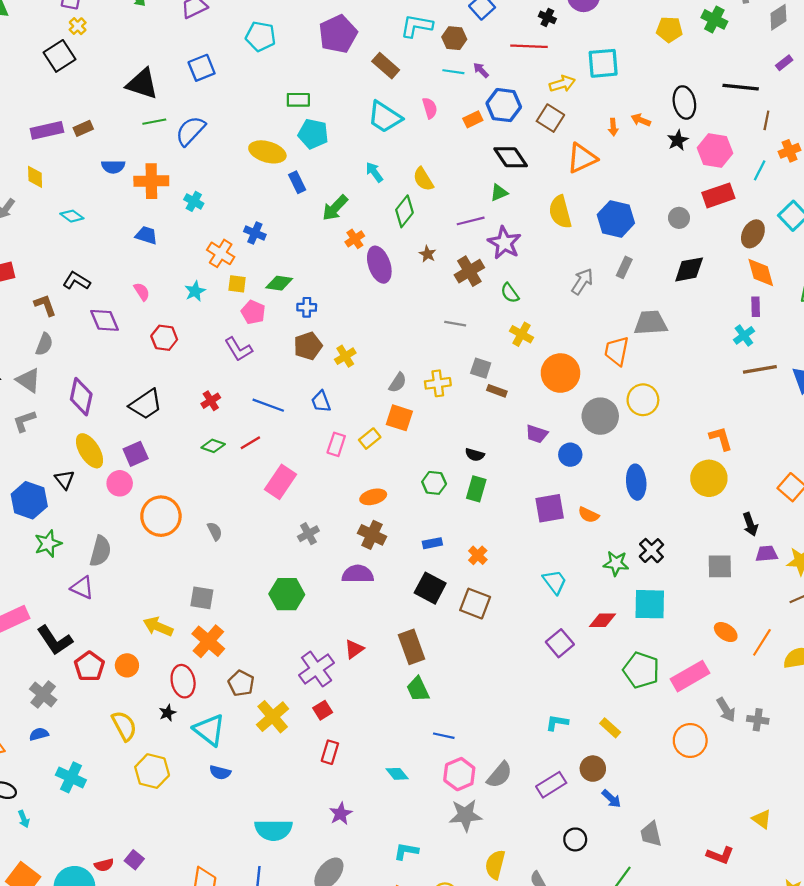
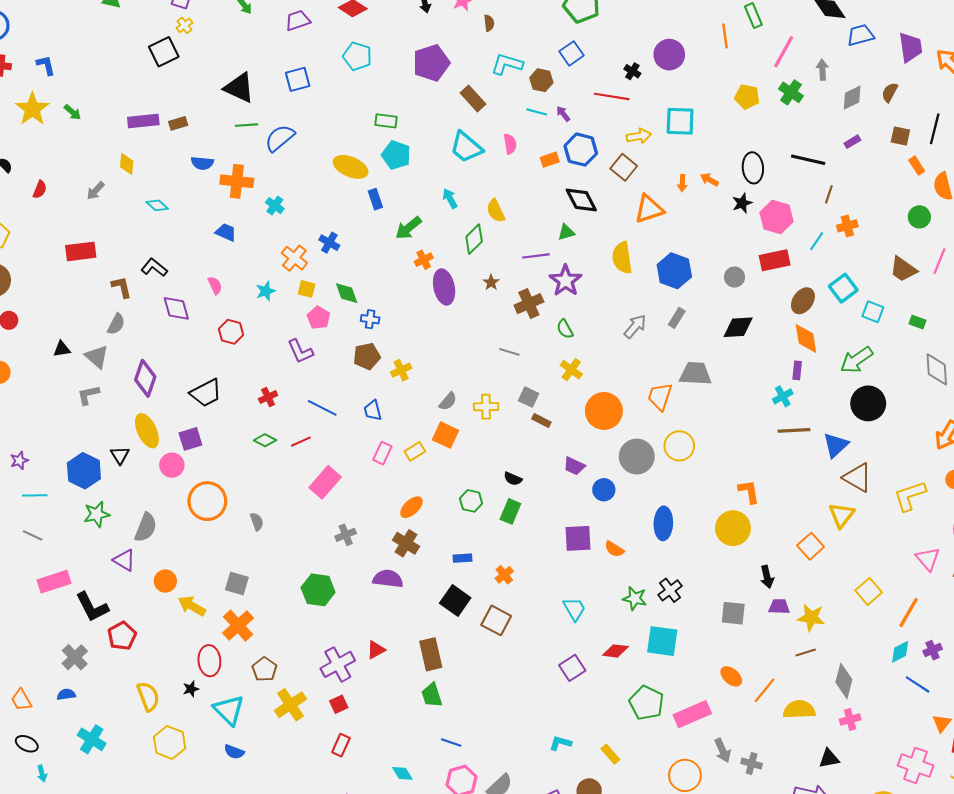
green diamond: (279, 283) -> (347, 293), turned 55
orange ellipse: (373, 497) -> (411, 507), turned -35
orange circle: (127, 665) -> (165, 581), moved

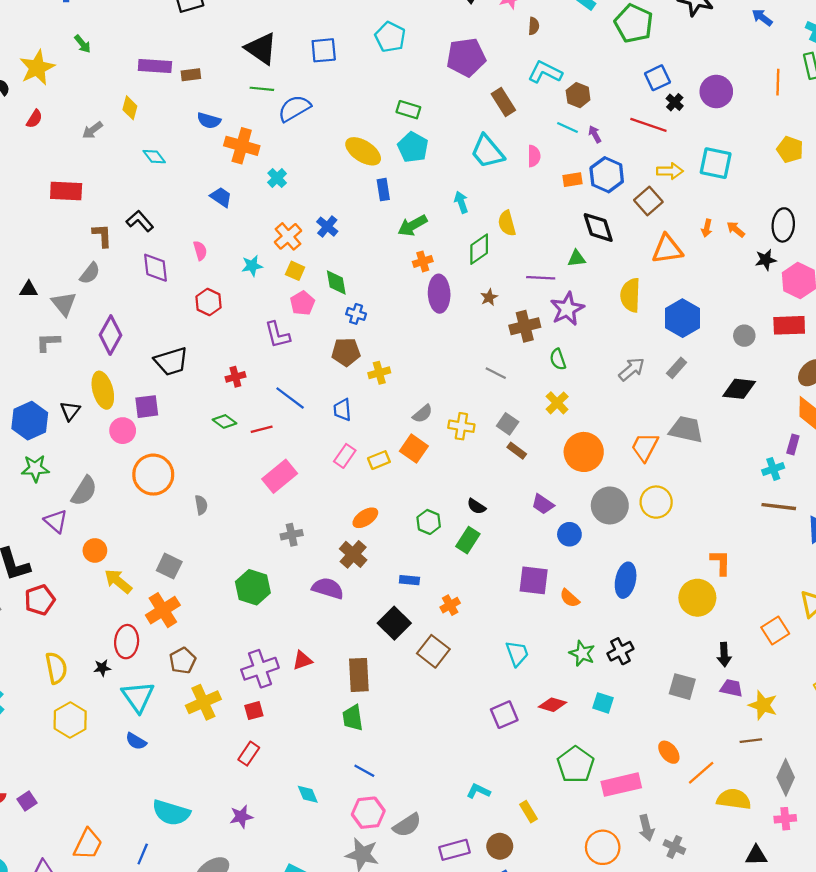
blue square: (571, 53) -> (657, 78), moved
yellow star: (32, 109) -> (37, 68), moved
cyan square: (662, 641) -> (603, 703), size x0.6

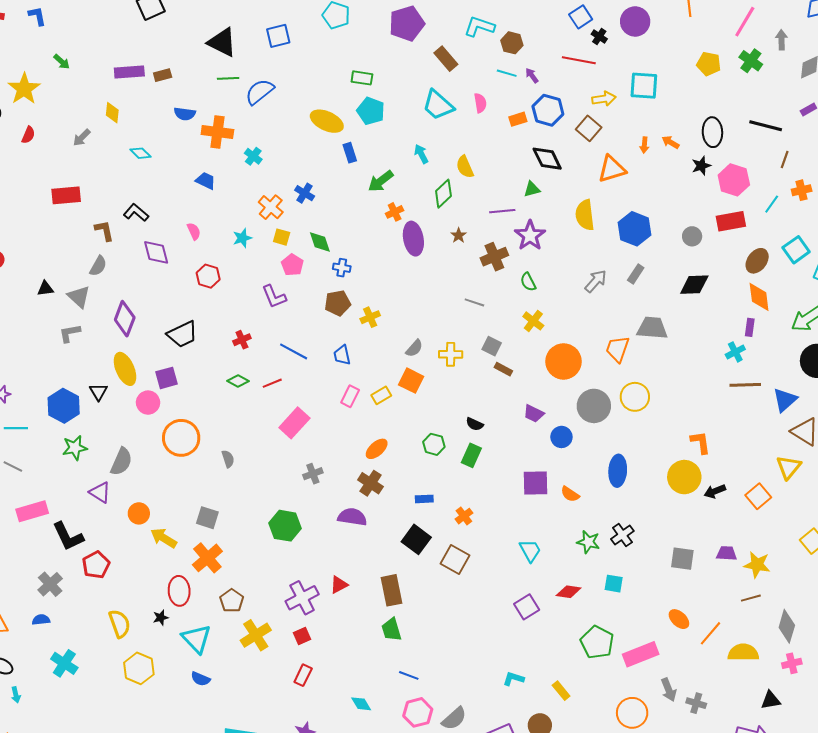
black arrow: (724, 655) -> (715, 491), moved, turned 80

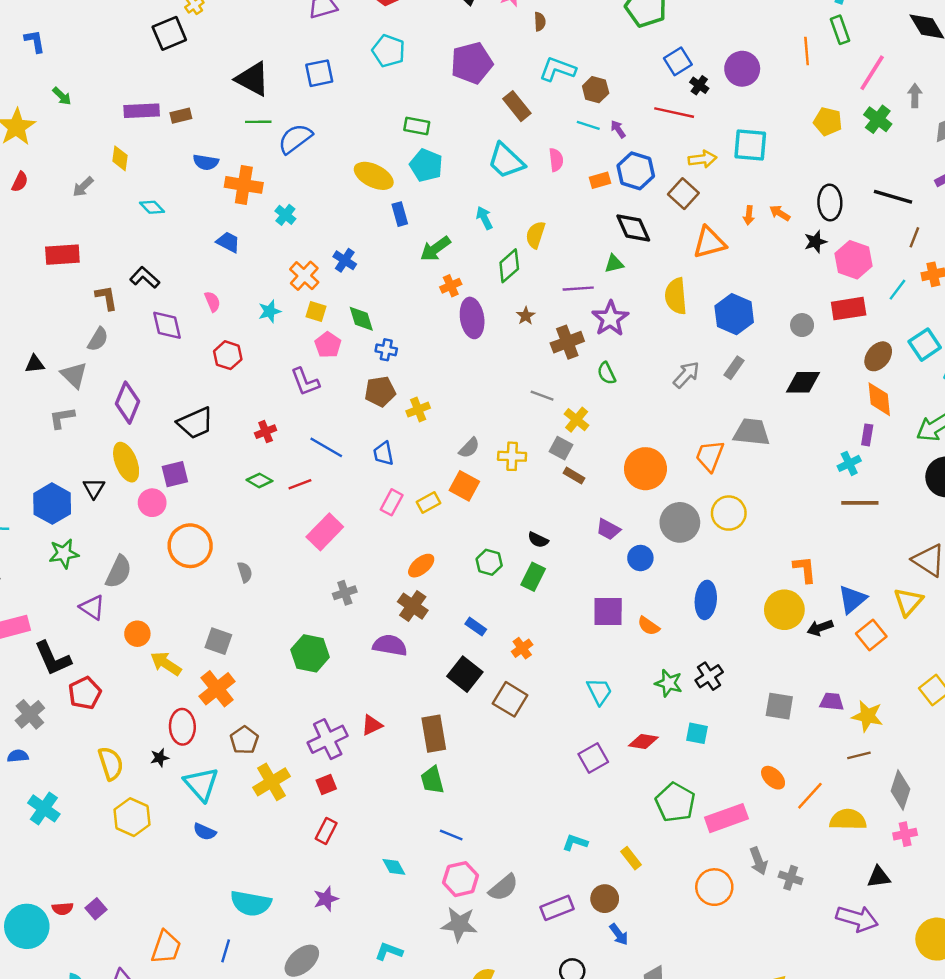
yellow semicircle: (465, 167) -> (536, 235), turned 40
yellow cross: (533, 321) -> (577, 420), moved
blue triangle: (785, 400) -> (852, 599), moved
blue rectangle: (424, 499) -> (476, 627), turned 36

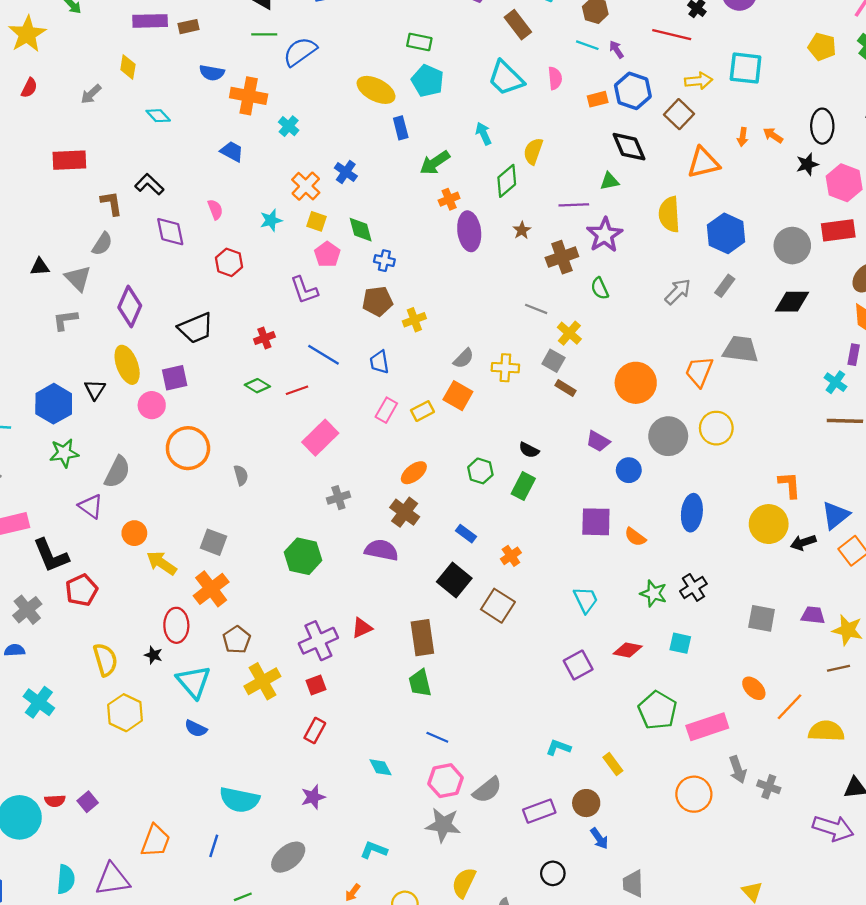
gray circle: (802, 325) -> (792, 246), size x1.6
cyan cross: (849, 463) -> (835, 382), turned -30
black star: (160, 758) -> (153, 655), turned 30

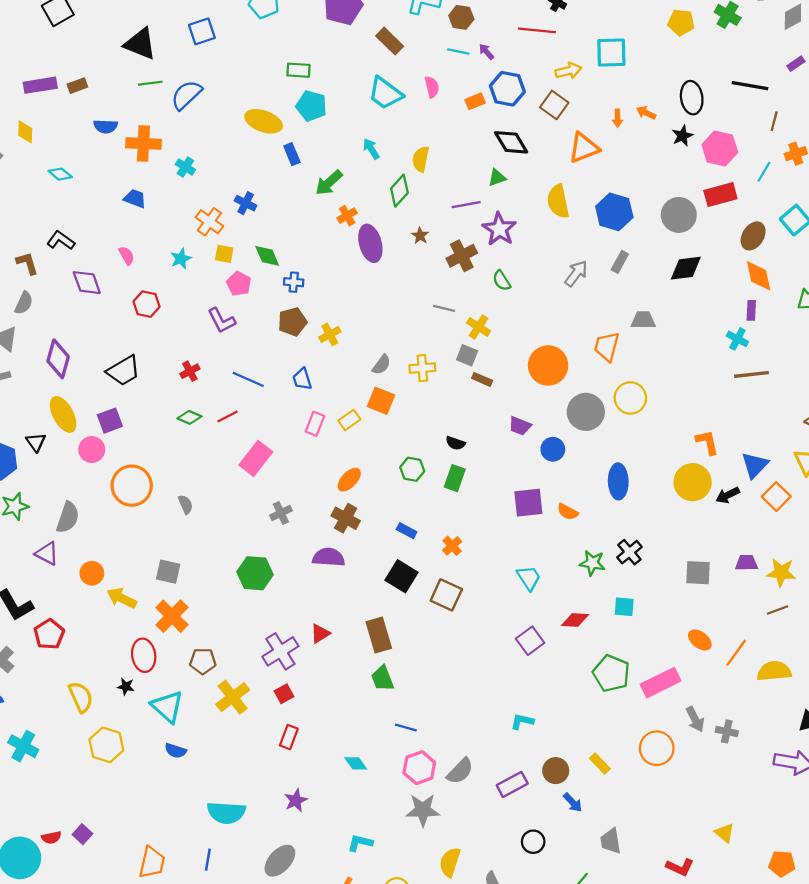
gray trapezoid: (741, 349) -> (643, 320), size x0.7
brown pentagon: (237, 640) -> (203, 661), turned -30
yellow rectangle: (613, 764) -> (600, 763), moved

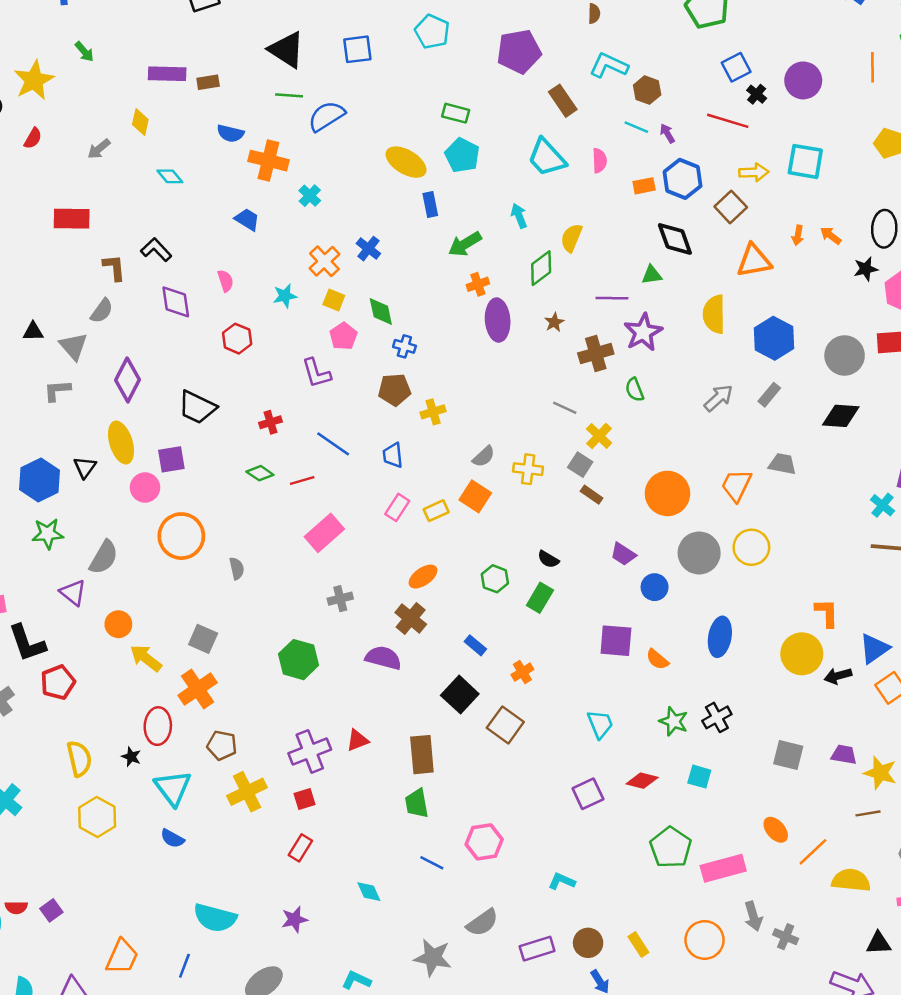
black trapezoid: (124, 371) -> (197, 407), turned 45
pink hexagon: (419, 768) -> (484, 842), moved

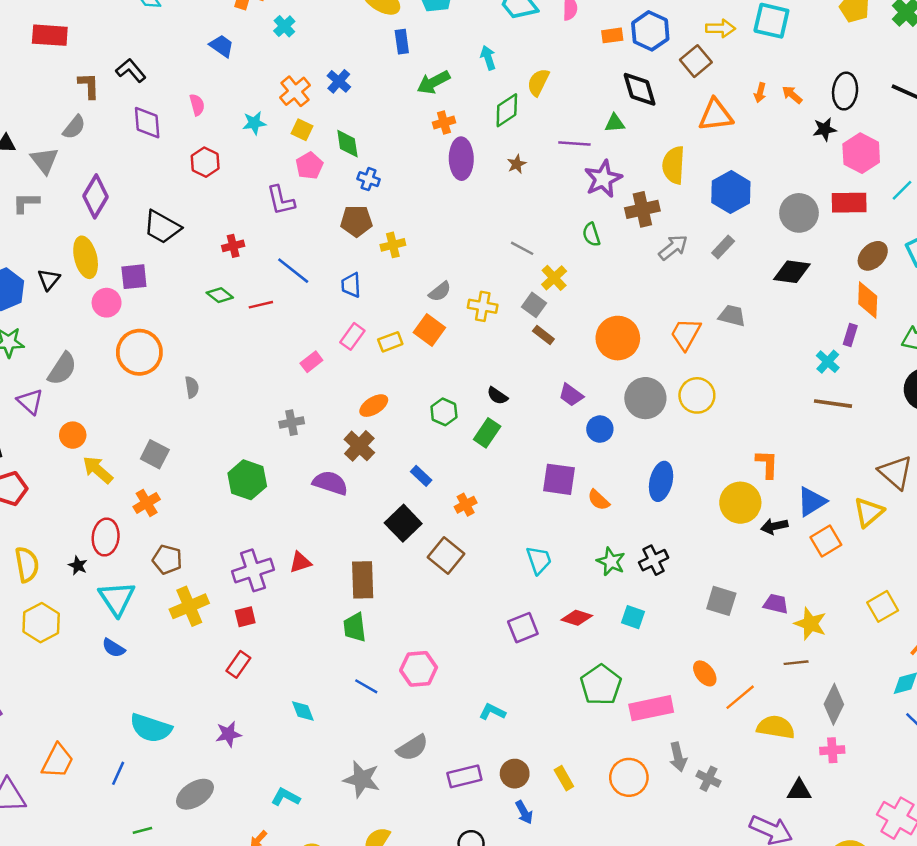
brown cross: (596, 354) -> (642, 209), moved
pink rectangle: (324, 533) -> (311, 362), moved, size x0.6
orange cross: (198, 689) -> (147, 503), size x0.7

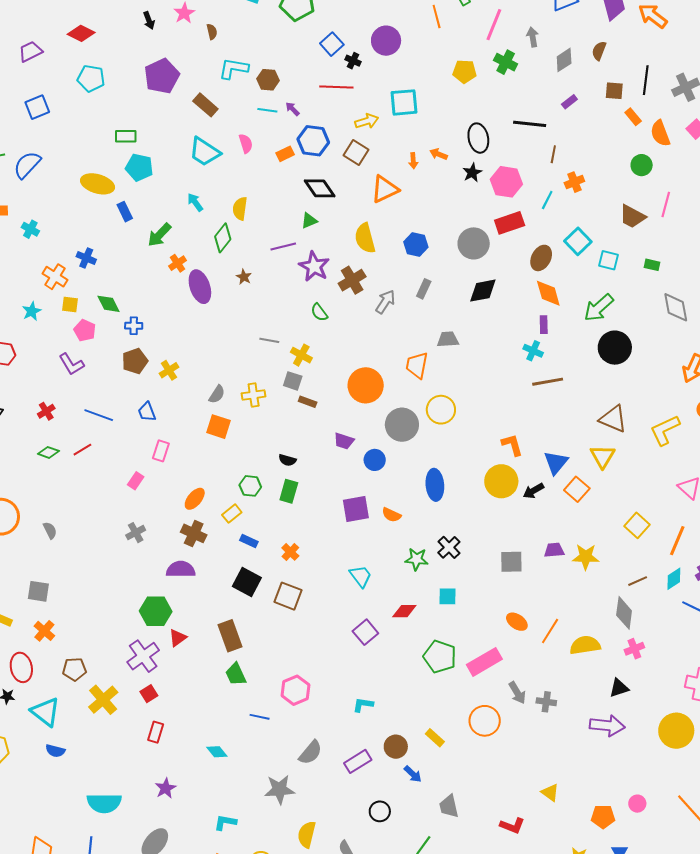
blue hexagon: (731, 192) -> (416, 244), size x0.7
yellow rectangle: (390, 342) -> (232, 514), moved
green hexagon: (247, 480) -> (156, 611), moved
brown line: (796, 663) -> (638, 581), moved

